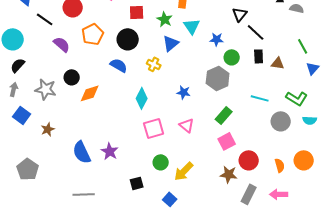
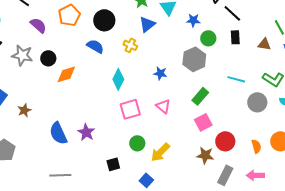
brown triangle: (278, 63) -> (264, 44), moved
gray star: (46, 89) -> (22, 55), moved

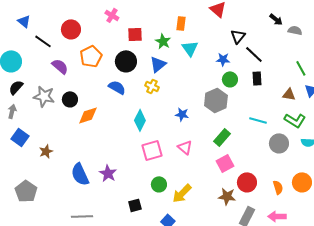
blue star: (193, 20) -> (223, 59), moved
blue triangle: (147, 24) -> (158, 64), moved
brown triangle: (264, 44) -> (289, 94), moved

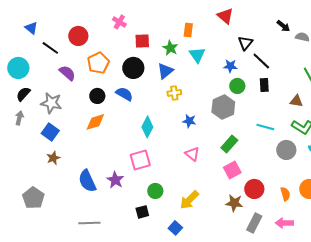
yellow cross: (152, 86) -> (174, 93), moved, turned -32
black circle: (70, 99) -> (97, 96), moved
blue square: (20, 137) -> (50, 132), moved
pink square: (152, 150) -> (140, 160), moved
green circle: (159, 184) -> (155, 191), moved

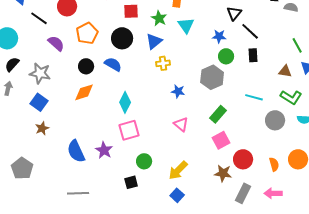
cyan diamond: (147, 127) -> (125, 102), moved
blue square: (175, 228) -> (177, 195), moved

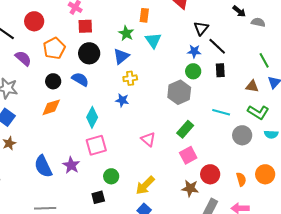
red square: (131, 11) -> (85, 26), moved
blue star: (219, 36) -> (194, 51), moved
blue star: (178, 91) -> (122, 100), moved

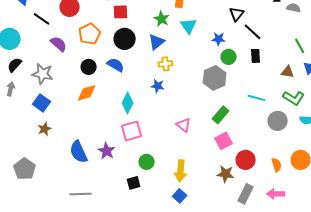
blue star: (194, 51) -> (219, 39), moved
yellow arrow: (145, 185) -> (181, 171), turned -40

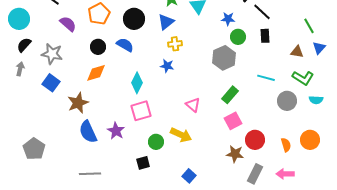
brown star: (45, 129) -> (78, 103), moved, size x1.5
yellow arrow: (181, 171) -> (181, 135), moved, turned -70

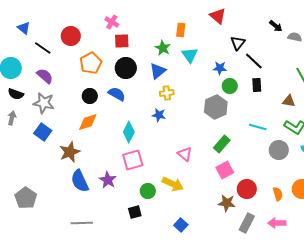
purple semicircle: (68, 24) -> (45, 76), moved
black semicircle: (24, 45) -> (16, 94), turned -112

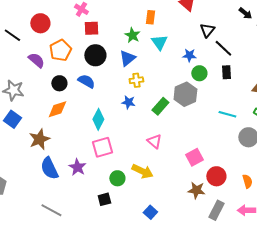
purple semicircle: (45, 76) -> (36, 60), moved
green rectangle: (222, 144) -> (160, 106), moved
gray line: (82, 223) -> (51, 210), turned 30

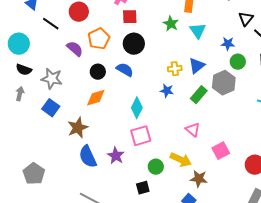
blue triangle: (127, 58) -> (197, 66), moved
pink square: (194, 157) -> (221, 151), moved
brown star: (196, 190) -> (199, 179), moved

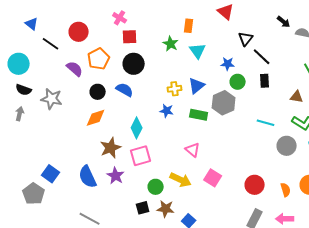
green rectangle: (199, 95) -> (199, 115), turned 60
blue square: (51, 108) -> (51, 174), moved
brown star: (78, 128) -> (111, 148), moved
pink square: (221, 151) -> (213, 178), moved, turned -30
brown star: (199, 179) -> (166, 209), moved

